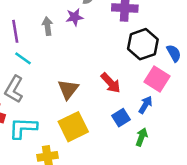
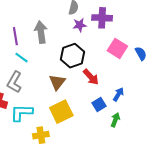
purple star: (75, 17) -> (80, 25), moved
gray arrow: (47, 26) -> (41, 32), size x1.5
black hexagon: (143, 44) -> (73, 56), moved
pink square: (157, 79) -> (117, 48), moved

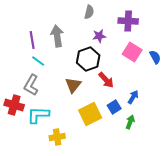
purple cross: (102, 18) -> (128, 21), moved
purple star: (80, 25) -> (99, 36), moved
yellow square: (61, 112) -> (90, 114), moved

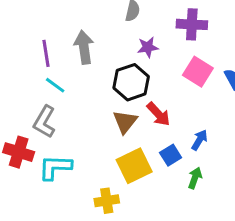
brown triangle: (73, 85) -> (125, 122), moved
yellow cross: (57, 137) -> (107, 201), moved

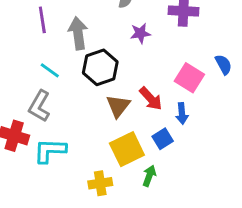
purple line: (46, 53) -> (42, 20), moved
pink square: (198, 72) -> (189, 78), moved
black hexagon: (131, 82) -> (100, 67), moved
blue arrow: (199, 140) -> (182, 113), moved, turned 144
green arrow: (195, 178) -> (149, 176), moved

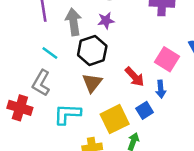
purple star: (140, 33) -> (106, 21), moved
brown triangle: (118, 106) -> (92, 83), moved
cyan L-shape: (50, 151) -> (67, 114), moved

